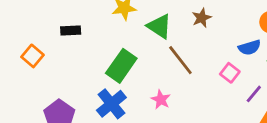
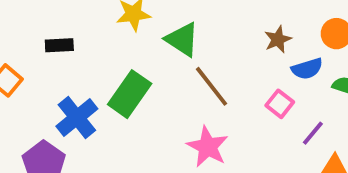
brown star: (202, 18) -> (278, 39), moved
pink star: (161, 100) -> (208, 147), moved, size x1.5
blue cross: (111, 104) -> (77, 117), moved

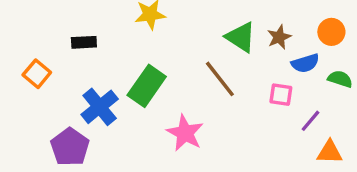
green triangle: (182, 39) -> (241, 37), moved
pink square: (280, 104) -> (281, 95), turned -30
pink star: (208, 147) -> (185, 133), moved

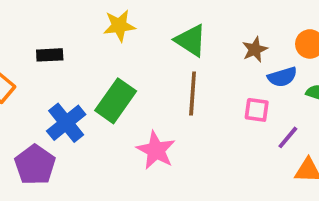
green triangle: (241, 37) -> (191, 40), moved
brown line: (220, 79) -> (193, 93), turned 42

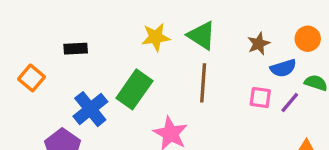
yellow star: (119, 26) -> (156, 37), moved
purple line: (288, 137) -> (290, 102), moved

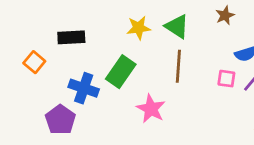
brown star: (259, 44) -> (225, 15), moved
black rectangle: (76, 49) -> (71, 37), size x1.4
blue cross: (90, 109) -> (84, 88), turned -32

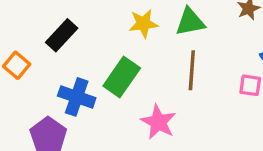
green triangle: (177, 26) -> (190, 22), turned -44
black rectangle: (71, 37) -> (62, 35), turned -44

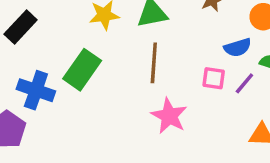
pink star: (158, 122) -> (169, 116), moved

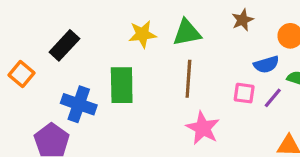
green rectangle: (82, 70) -> (122, 85), turned -36

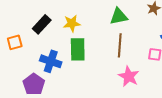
yellow star: (142, 34) -> (72, 23), moved
orange square: (21, 74) -> (15, 42), turned 35

